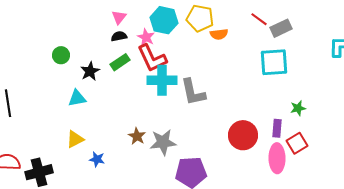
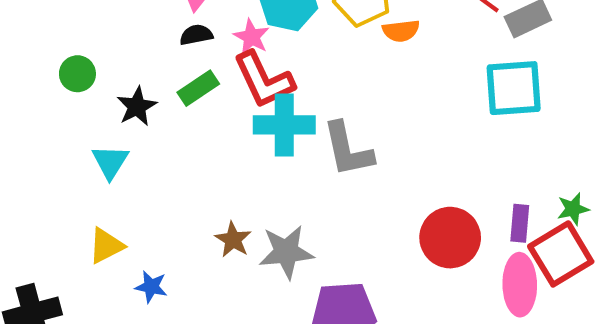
cyan triangle: (77, 98) -> (110, 162), turned -48
green star: (298, 108) -> (573, 209), moved
red square: (297, 143) -> (561, 254), size x1.4

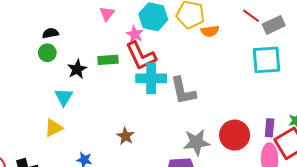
black semicircle: (196, 35) -> (50, 33), moved
green rectangle: (198, 88) -> (108, 60), turned 30
yellow triangle: (106, 246) -> (53, 128), moved
gray star: (286, 252) -> (197, 142), moved

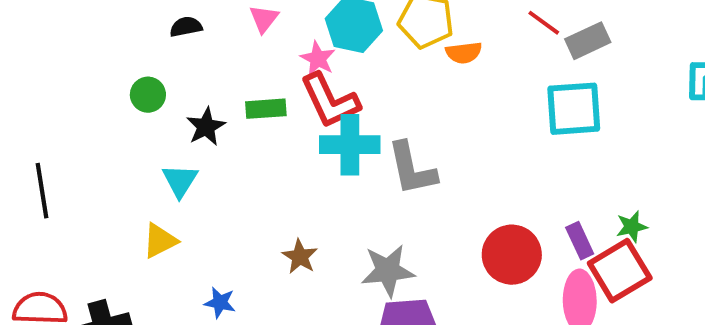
black semicircle: (50, 33) -> (186, 27), moved
purple rectangle: (270, 128) -> (580, 241), turned -30
gray star: (197, 142) -> (388, 271), moved

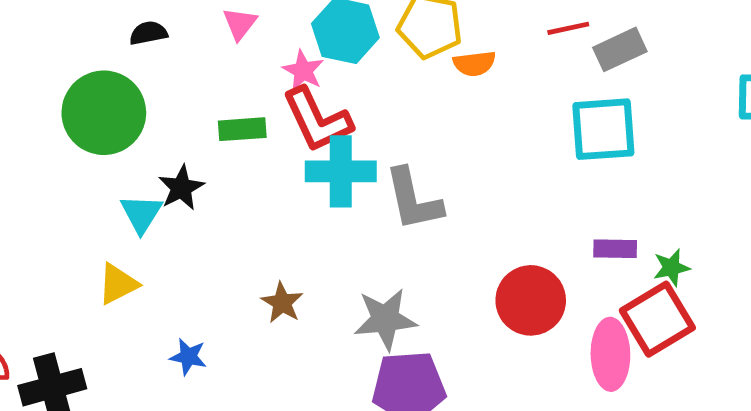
red line: (544, 23) -> (568, 28), turned -48
green circle: (148, 95) -> (104, 113), size x2.0
black star: (206, 127) -> (181, 188), moved
purple rectangle: (580, 241) -> (615, 249), moved, turned -64

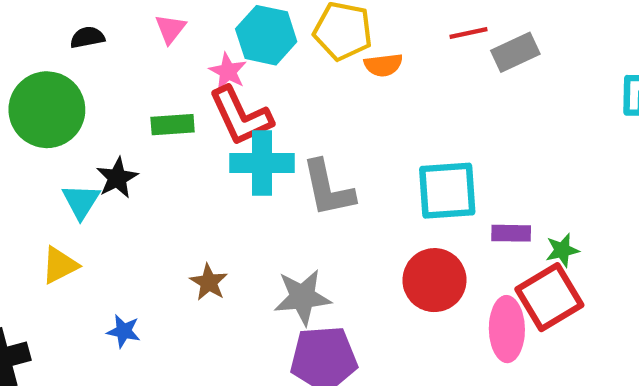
cyan square: (603, 129) -> (447, 191), moved

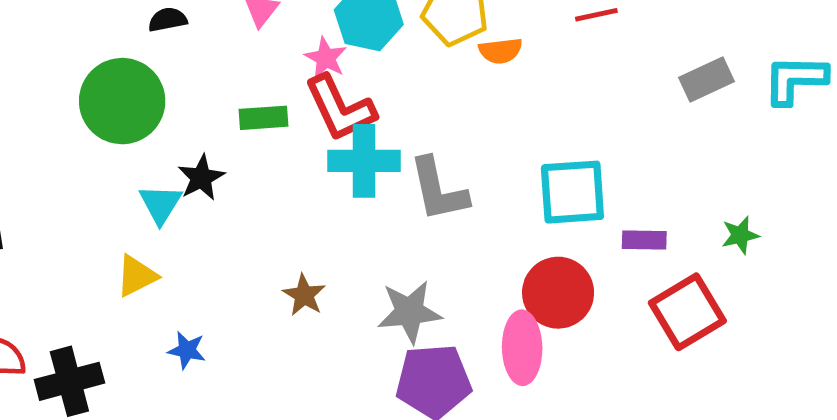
gray rectangle: (515, 52) -> (707, 79), moved
green star: (562, 250) -> (740, 235), moved
pink ellipse: (507, 329) -> (522, 348), moved
blue star: (124, 331) -> (187, 350), moved

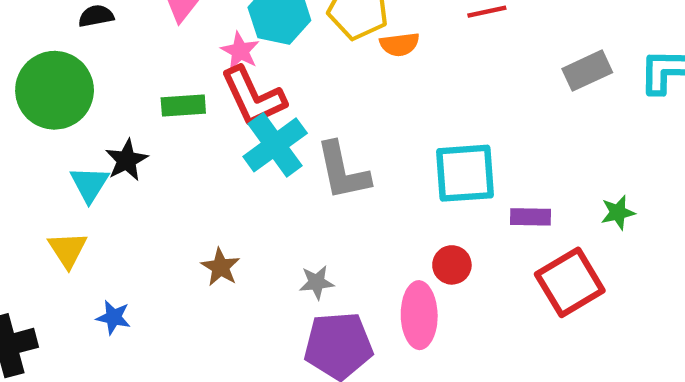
cyan cross: (364, 161) -> (275, 145), turned -36
yellow triangle: (136, 276) -> (68, 250), turned -36
red circle: (558, 293) -> (452, 265), size x0.6
gray star: (410, 312) -> (317, 282), size x0.6

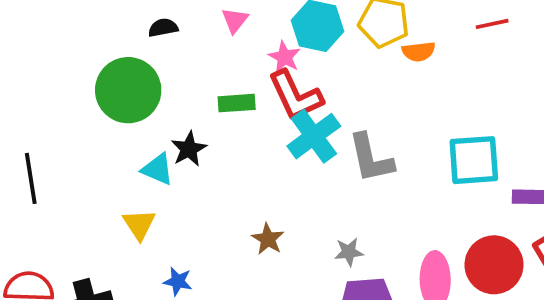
cyan triangle: (89, 184) -> (158, 169), turned -39
red circle: (452, 265) -> (494, 265), moved, size x1.8

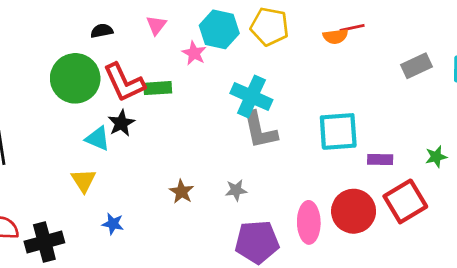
orange semicircle: (419, 52) -> (335, 36), moved
red L-shape: (295, 96) -> (124, 83), moved
cyan cross: (314, 136) -> (251, 97), moved, turned -30
gray star: (349, 252) -> (236, 190), moved

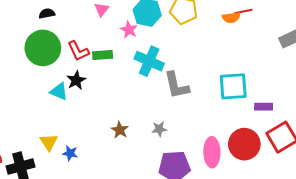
black semicircle: (102, 31) -> (47, 13), moved
red L-shape: (124, 83) -> (78, 51), size x0.7
cyan cross: (251, 97) -> (149, 61), moved
yellow triangle: (84, 180) -> (49, 142), moved

